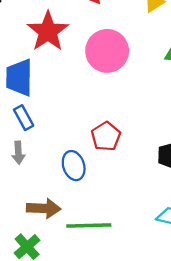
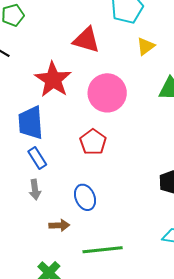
red pentagon: (106, 136) -> (93, 142), moved
brown arrow: (44, 208) -> (59, 225), moved, size x0.7

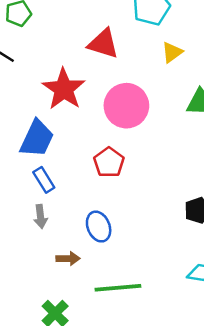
blue trapezoid: (31, 123) -> (37, 139), turned -152

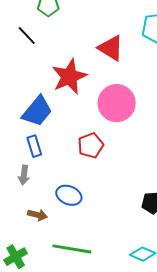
blue ellipse: (99, 227) -> (69, 195), turned -60

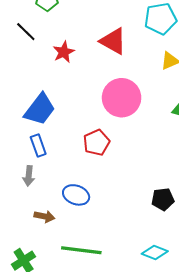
red star: (69, 77) -> (64, 52), moved, size x0.6

